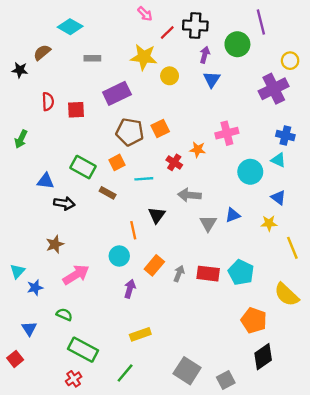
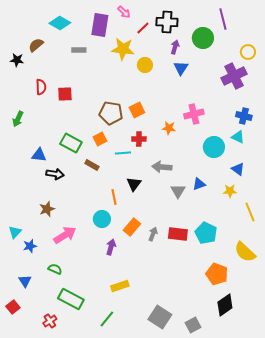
purple rectangle: (117, 93) -> (100, 25), moved, turned -55
red cross: (174, 162) -> (139, 139), moved, turned -32
red cross: (74, 379) -> (50, 321), moved

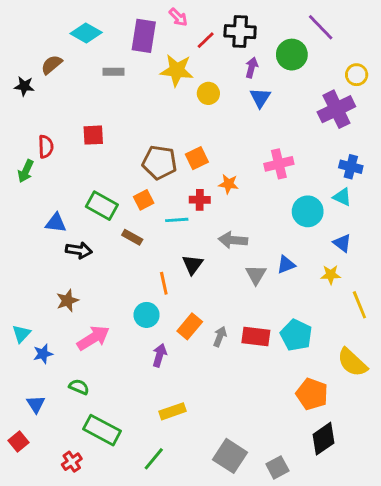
purple line: (223, 19) -> (321, 27), turned -30
red semicircle: (41, 87) -> (46, 147), moved
orange star: (169, 128) -> (229, 184), moved

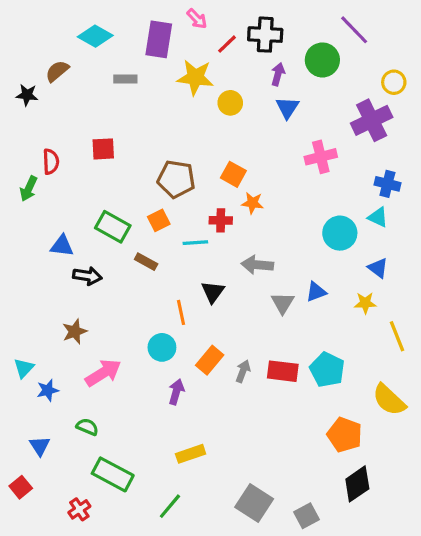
orange square: (197, 158) -> (233, 174), moved, turned -35
pink cross: (279, 164) -> (321, 157), moved

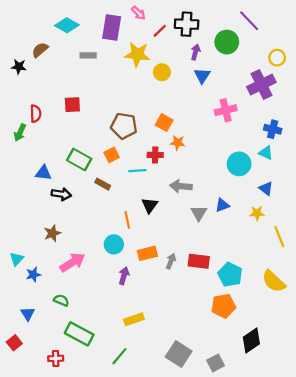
orange rectangle: (210, 360) -> (147, 253), turned 36
cyan pentagon: (327, 370) -> (230, 275), moved
orange pentagon: (345, 435) -> (223, 306), moved, turned -30
red cross: (79, 509) -> (56, 358), turned 32

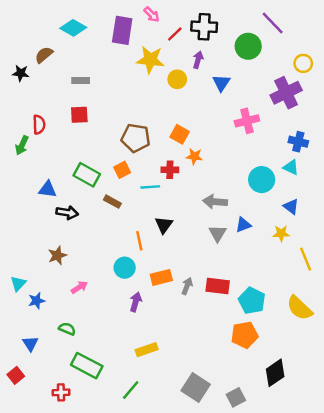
purple arrow: (195, 52) -> (198, 60), moved
gray rectangle: (88, 55) -> (81, 81), moved
gray arrow: (181, 186) -> (215, 202), moved
pink arrow: (72, 262) -> (79, 287), size x0.6

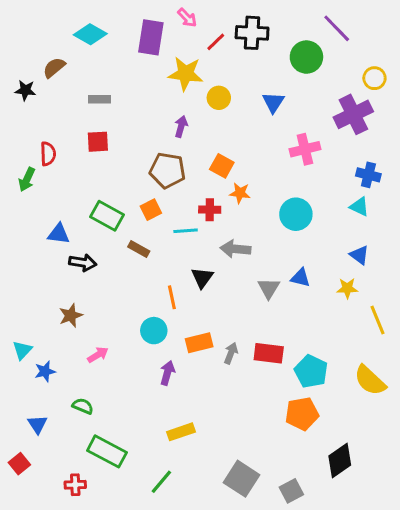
purple arrow: (198, 60) -> (181, 127), moved
cyan circle: (262, 180) -> (296, 214), moved
gray arrow: (215, 202) -> (235, 249), moved
blue triangle: (243, 225) -> (300, 278), turned 35

